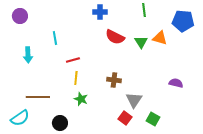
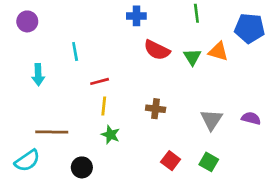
purple semicircle: (176, 83) -> (251, 118), moved
gray triangle: (134, 100) -> (211, 120), moved

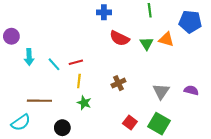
purple circle: (27, 21) -> (11, 36), moved
cyan line: (75, 51) -> (54, 64), moved, turned -32
brown cross: (156, 109) -> (118, 83), turned -32
green square: (209, 162) -> (159, 124), size x1.5

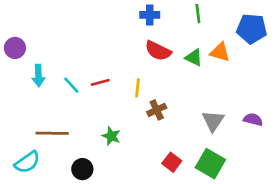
blue cross: (104, 12) -> (150, 15), moved
green triangle: (147, 44) -> (194, 58), turned -32
yellow line: (79, 81) -> (137, 88), moved

